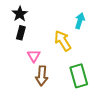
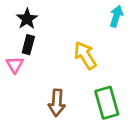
cyan arrow: (80, 21) -> (116, 16), moved
pink triangle: (34, 56) -> (15, 65), moved

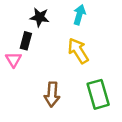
cyan arrow: (116, 16) -> (79, 15), moved
black star: (27, 19) -> (40, 17), moved, turned -30

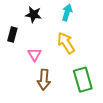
black rectangle: (26, 41) -> (12, 34), moved
pink triangle: (13, 60) -> (34, 54), moved

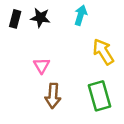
black rectangle: (12, 34) -> (15, 19), moved
yellow arrow: (66, 43) -> (103, 52), moved

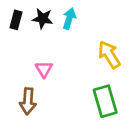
cyan arrow: (81, 15) -> (69, 19), moved
brown arrow: (53, 96) -> (28, 101), moved

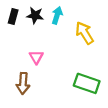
yellow arrow: (109, 55) -> (85, 33), moved
green rectangle: (105, 101) -> (87, 83), turned -55

